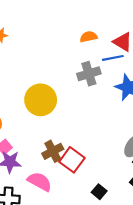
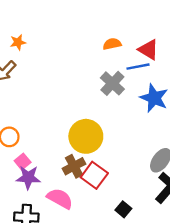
gray cross: (89, 74) -> (112, 83), turned -30
yellow circle: (41, 100) -> (86, 136), moved

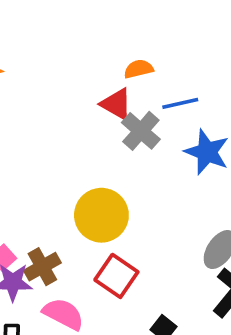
red triangle: (148, 50) -> (116, 104), moved
brown cross: (74, 166) -> (42, 267), moved

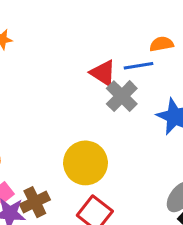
orange semicircle: (139, 69) -> (162, 44), moved
blue line: (180, 103) -> (139, 66), moved

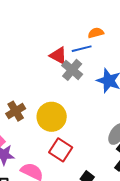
brown cross: (35, 202) -> (16, 111), moved

